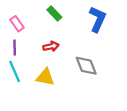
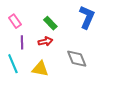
green rectangle: (54, 13) -> (50, 23), moved
purple line: (15, 48) -> (22, 42), moved

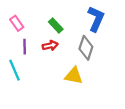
gray diamond: (77, 59) -> (86, 48), moved, turned 40
yellow triangle: (40, 69) -> (74, 76), moved

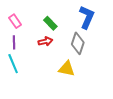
purple line: (25, 47) -> (14, 42), moved

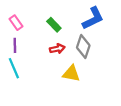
blue L-shape: (87, 17) -> (93, 18), turned 40
red arrow: (45, 41) -> (57, 49), moved

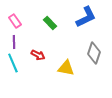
gray diamond: (83, 46) -> (94, 53), moved
red arrow: (57, 49) -> (38, 55), moved, turned 40

